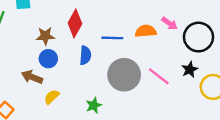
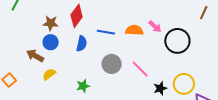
black star: (190, 70) -> (160, 88), moved
gray circle: (124, 75) -> (112, 64), size x0.7

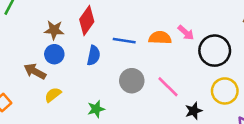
yellow circle: (184, 84) -> (225, 91), moved

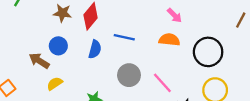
brown star: (54, 30) -> (62, 13), moved
pink arrow: (186, 33) -> (174, 15), moved
orange semicircle: (160, 38) -> (169, 40), moved

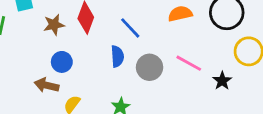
blue line: (124, 37) -> (130, 28), turned 54
blue semicircle: (95, 49) -> (117, 56), moved

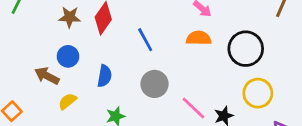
blue semicircle: (117, 56) -> (104, 76), moved
pink line: (189, 63) -> (193, 108), moved

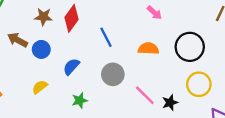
orange semicircle: (199, 38) -> (148, 49), moved
brown arrow: (47, 76) -> (18, 40), moved
blue semicircle: (104, 76) -> (71, 67), turned -150

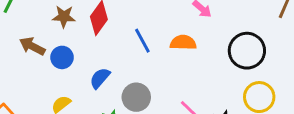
orange semicircle: (148, 49) -> (183, 43), moved
gray circle: (113, 74) -> (136, 97), moved

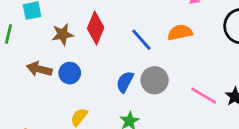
blue semicircle: (100, 78) -> (125, 82), moved
gray circle: (136, 97) -> (155, 80), moved

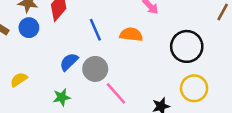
blue circle: (70, 73) -> (29, 28), moved
pink line: (204, 96) -> (116, 93), moved

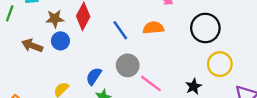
blue semicircle: (69, 62) -> (94, 76), moved

